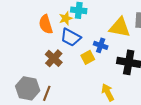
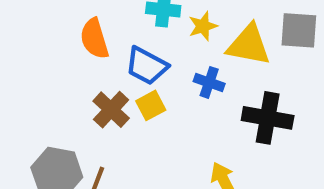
yellow star: (66, 18) -> (203, 26), moved
yellow square: (88, 57) -> (151, 105), moved

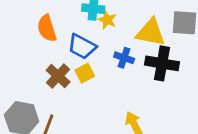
yellow star: (203, 26) -> (107, 20), moved, turned -30
black cross: (268, 118) -> (162, 63), moved

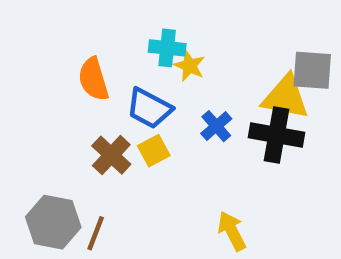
yellow triangle: (151, 32) -> (285, 97), moved
blue cross: (124, 58) -> (216, 126), turned 30

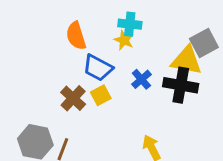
cyan cross: (167, 48) -> (130, 24), moved
gray square: (312, 70) -> (204, 43), turned -32
orange semicircle: (93, 79) -> (76, 36), moved

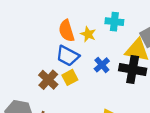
cyan cross: (130, 24) -> (114, 22), moved
orange semicircle: (76, 36) -> (66, 31), moved

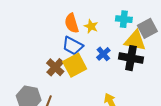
cyan cross: (114, 22) -> (124, 19), moved
yellow square: (70, 77) -> (75, 65), size x1.6

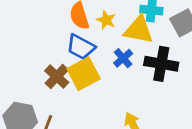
yellow triangle: (135, 41) -> (139, 30), moved

